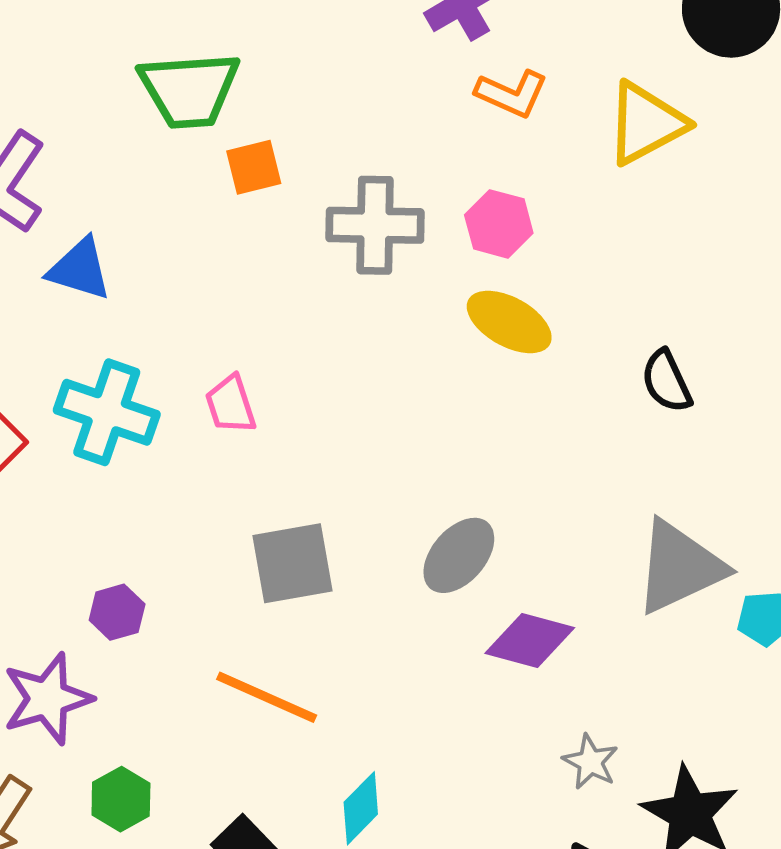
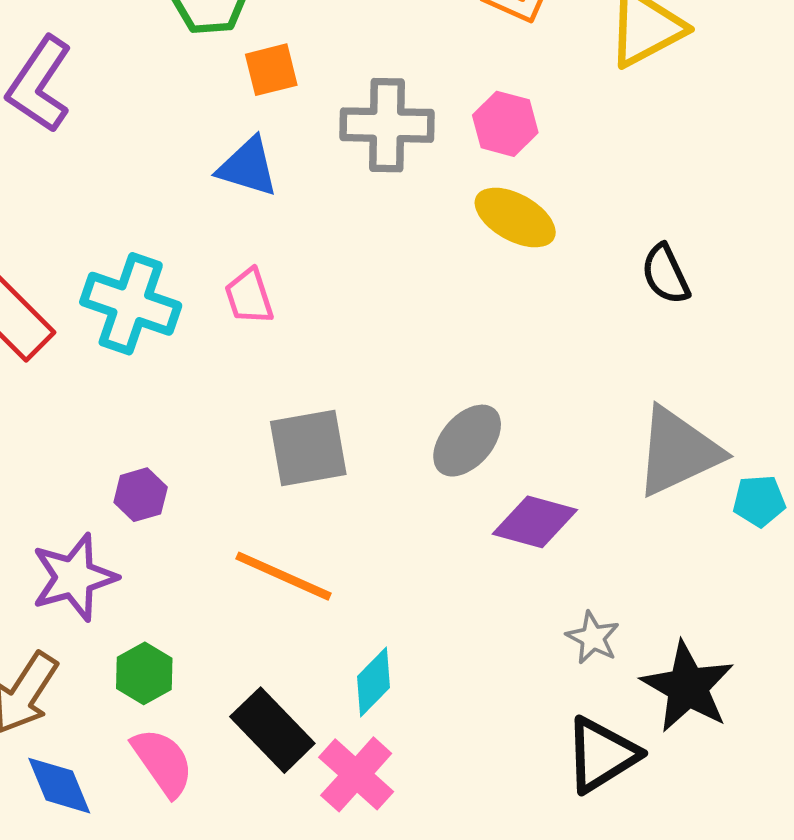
blue triangle: (80, 269) -> (248, 167), moved

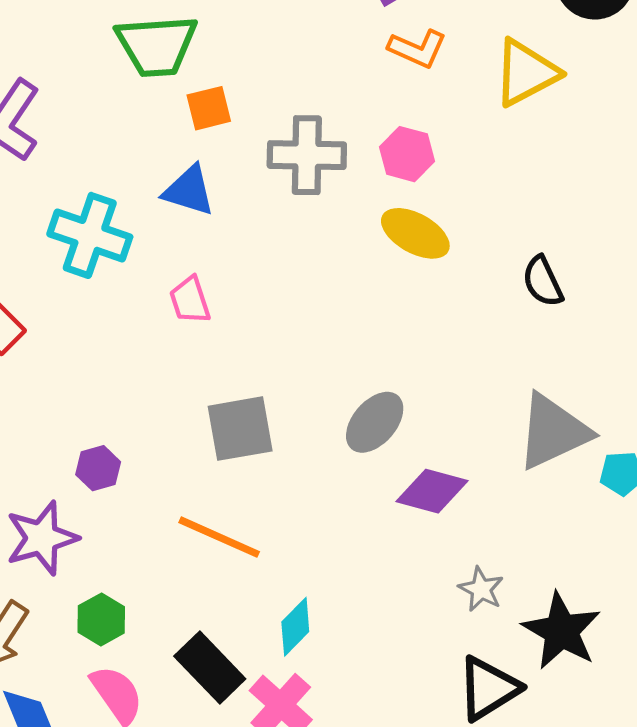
cyan cross: (131, 304) -> (90, 235), moved

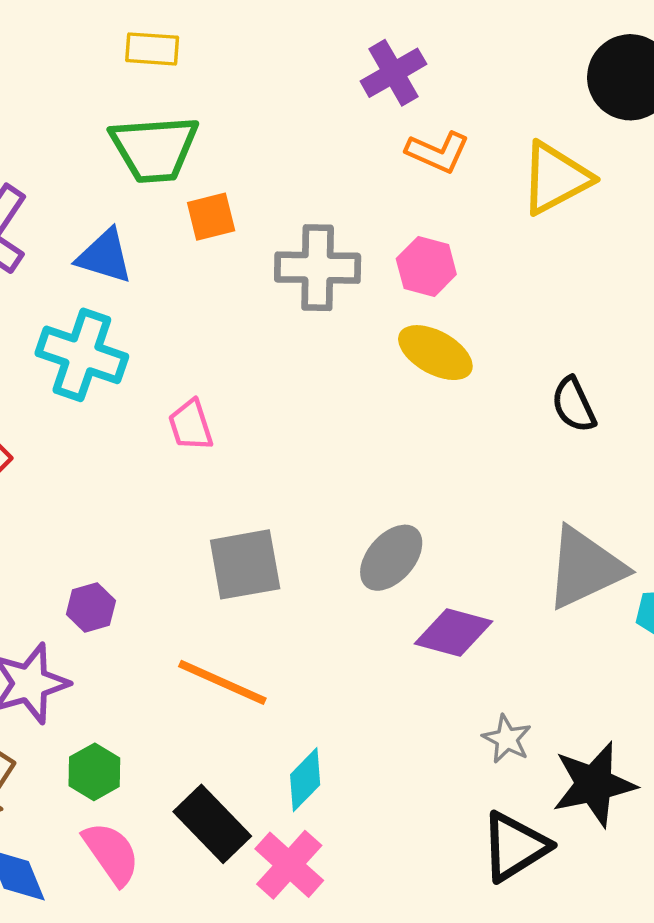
blue triangle: (189, 191) -> (105, 256), moved
black star: (561, 631) -> (594, 784), turned 30

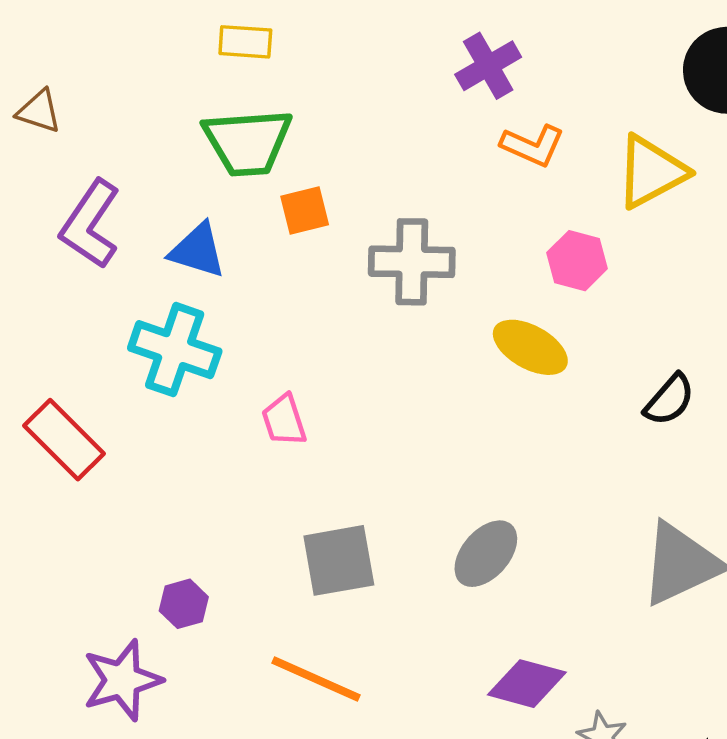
pink hexagon: (426, 266) -> (577, 261), moved
black semicircle: (574, 405) -> (669, 400), turned -114
purple diamond: (454, 632) -> (527, 684), moved

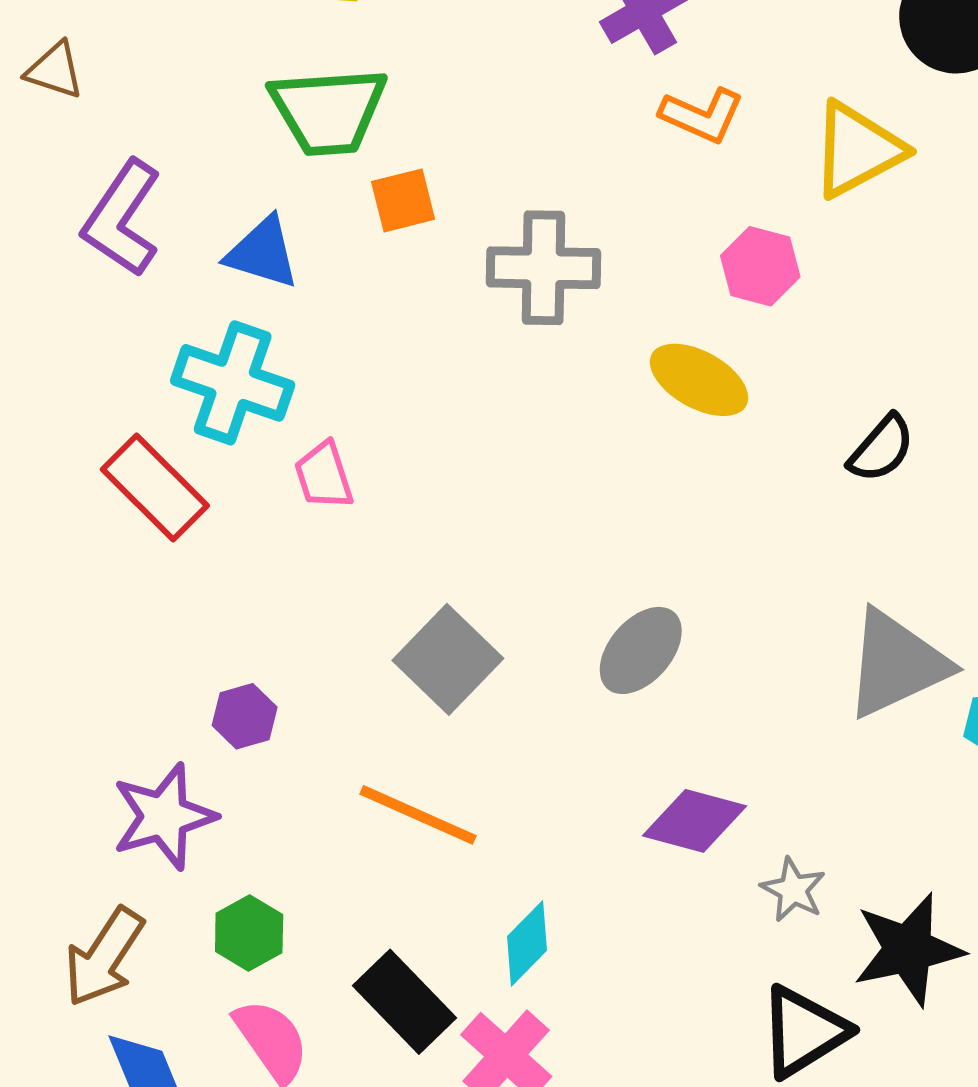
pink trapezoid: (284, 420) -> (324, 476), moved
red rectangle: (64, 440) -> (155, 488), moved
gray square: (339, 560) -> (448, 659), turned -36

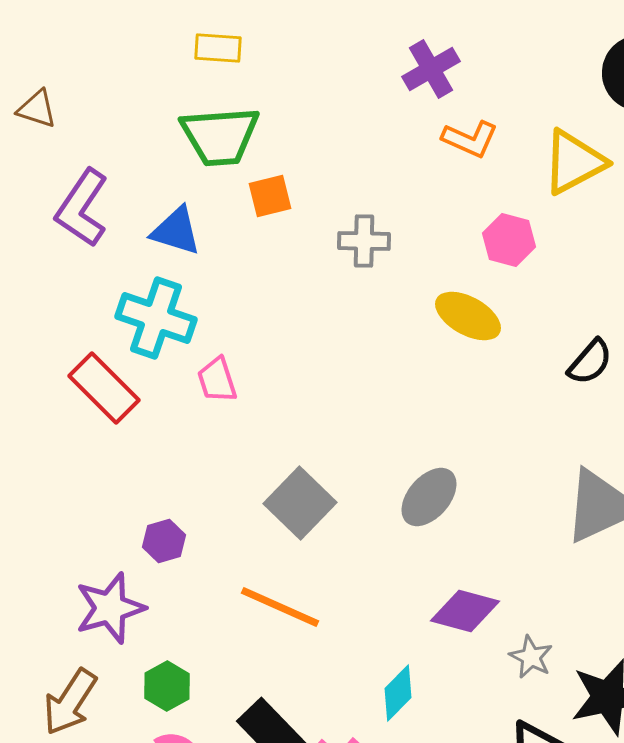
gray cross: (544, 268) -> (364, 241), size x0.7
cyan diamond: (527, 943) -> (398, 693), moved

